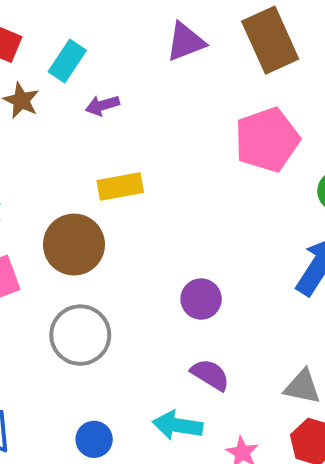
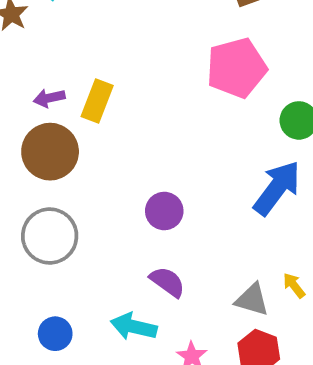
purple arrow: (102, 105) -> (49, 98), moved
yellow rectangle: (120, 186) -> (97, 101), turned -63

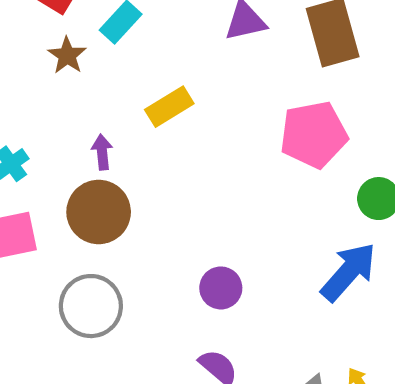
purple arrow: (49, 98) -> (102, 152), turned 92
yellow rectangle: (97, 101) -> (169, 107), moved, turned 33

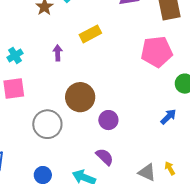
brown circle: (99, 212) -> (80, 97), moved
blue arrow: (348, 272) -> (168, 117), size x0.6

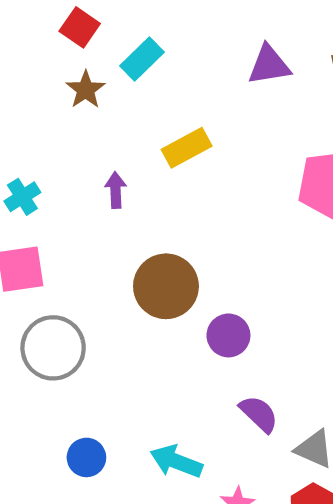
gray circle: (47, 124) -> (53, 348), moved
purple semicircle: (105, 157) -> (259, 414), moved

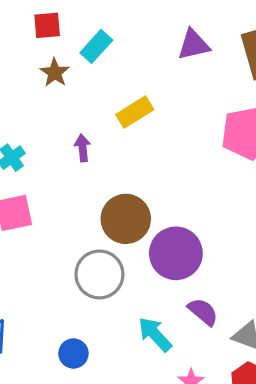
red square: (80, 27) -> (47, 25), turned -36
purple circle: (228, 335) -> (176, 253), size x1.6
gray circle: (53, 348) -> (99, 274), moved
cyan arrow: (176, 461) -> (155, 334), moved, turned 30

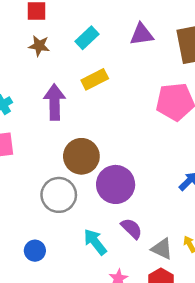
cyan rectangle: (96, 46) -> (87, 38), moved
brown star: (55, 73) -> (39, 46), turned -30
purple arrow: (83, 148) -> (55, 102), size x1.8

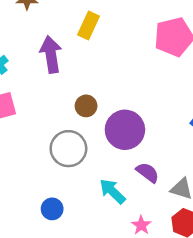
yellow rectangle: (95, 79) -> (89, 26), turned -30
brown circle: (81, 156) -> (86, 106), size x0.6

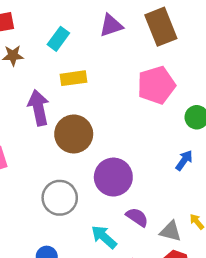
yellow rectangle: (89, 26) -> (73, 78), turned 60
brown circle: (86, 106) -> (74, 134), moved, size x1.8

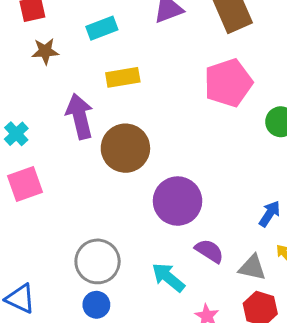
cyan rectangle: (58, 39) -> (102, 28), turned 35
blue arrow: (184, 160) -> (270, 214), moved
gray circle: (60, 198) -> (98, 261), moved

